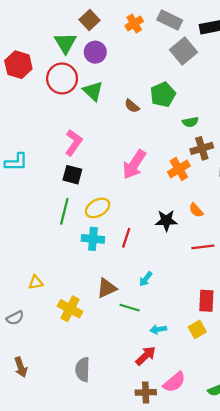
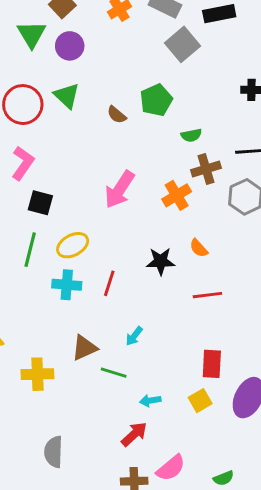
red circle: (62, 78) -> (23, 105), moved
pink L-shape: (73, 143) -> (23, 163), moved
yellow cross: (70, 309) -> (37, 374), turned -30

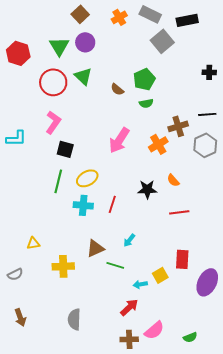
green triangle: (32, 34) -> (59, 46), moved
green semicircle: (191, 135) -> (146, 103), moved
yellow square: (200, 401) -> (160, 275), moved

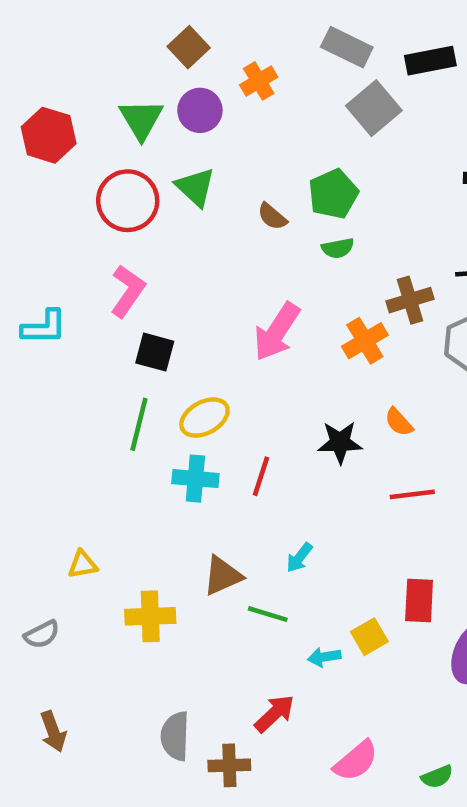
orange cross: (119, 17) -> (259, 81), moved
red arrow: (129, 307) -> (274, 713), moved
brown cross: (129, 339) -> (229, 765), moved

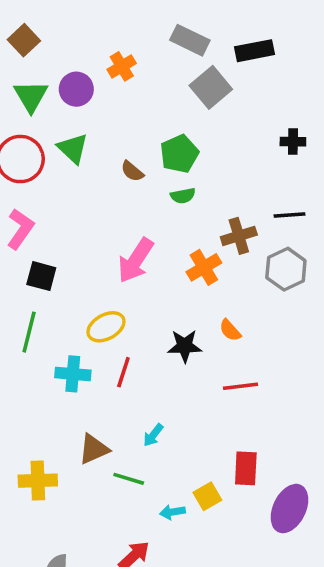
brown square: (189, 47) -> (24, 40), moved
yellow ellipse: (204, 418) -> (106, 327), moved

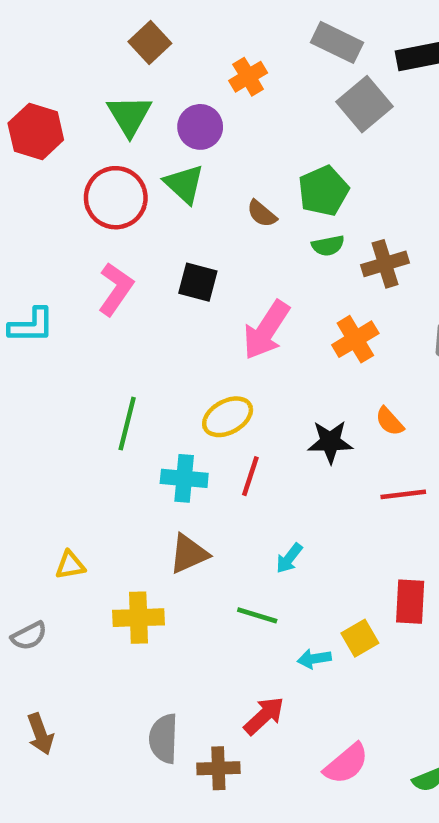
brown square: (24, 40) -> (150, 42), moved
purple circle: (76, 89) -> (200, 127), moved
brown cross: (239, 236) -> (385, 264), moved
black square: (41, 276) -> (198, 282), moved
brown triangle: (94, 449) -> (189, 554), moved

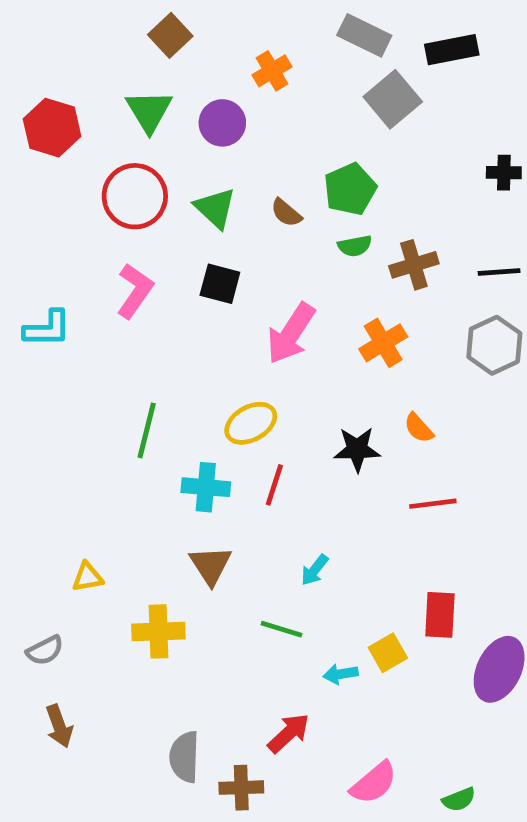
green triangle: (184, 184) -> (215, 208), moved
brown triangle: (189, 554) -> (211, 565), turned -39
brown arrow: (40, 734) -> (59, 726), moved

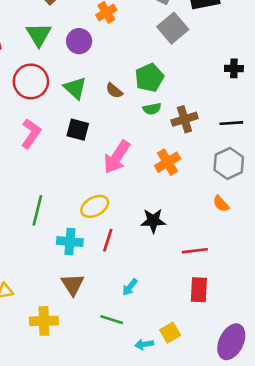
orange semicircle: (419, 428) -> (221, 204), moved
red rectangle: (440, 615) -> (199, 290), moved

